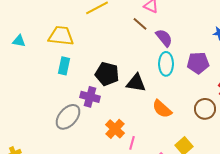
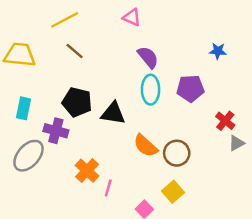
brown line: (140, 24) -> (75, 51), moved
cyan rectangle: (64, 66) -> (23, 108), moved
brown circle: (205, 109) -> (177, 153), moved

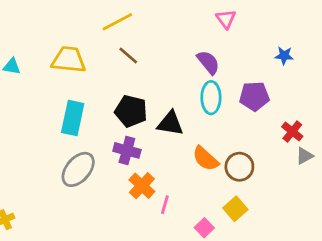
pink triangle: (132, 17) -> (226, 19), moved, turned 30
cyan rectangle: (23, 108) -> (73, 118), size x1.4
purple cross: (56, 131) -> (127, 150), moved

